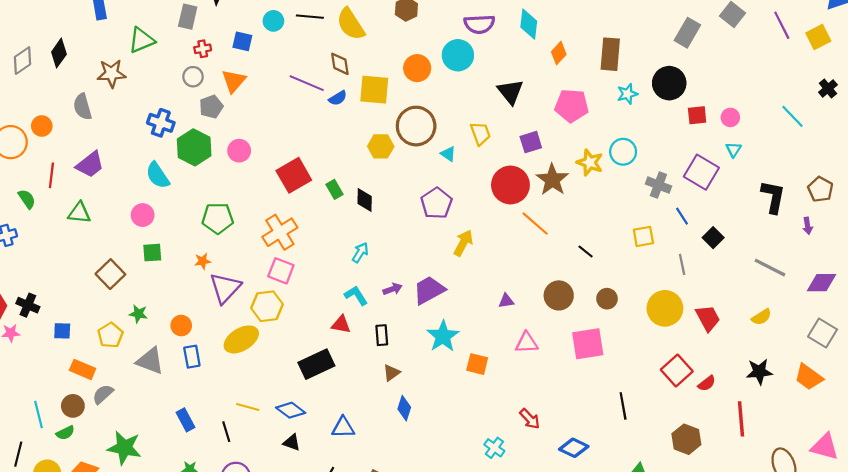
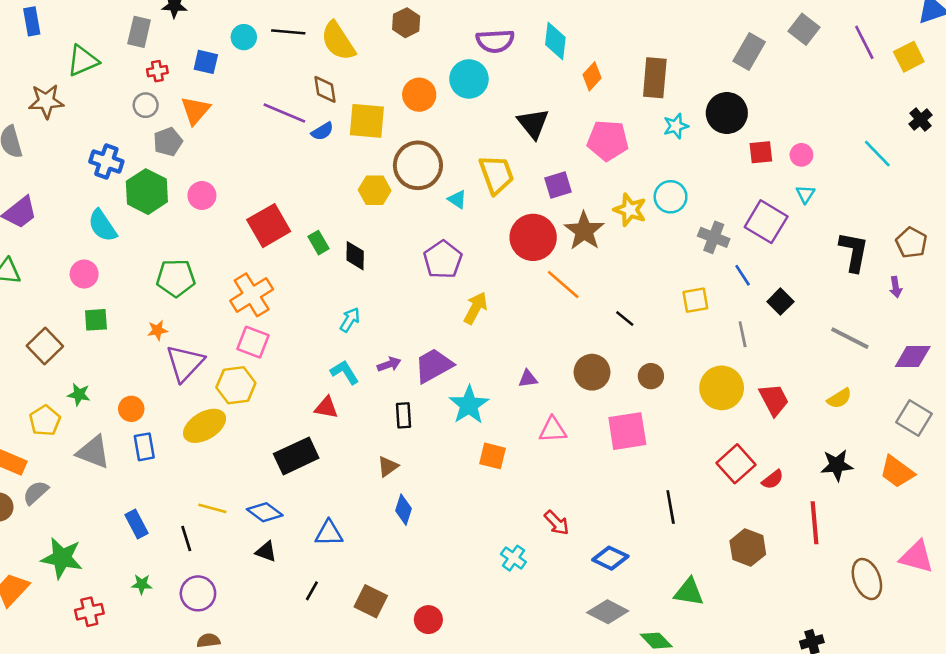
yellow trapezoid: (480, 134) -> (496, 175), size x1.4
black rectangle: (382, 335) -> (404, 415), moved
cyan star: (443, 336) -> (469, 405), moved

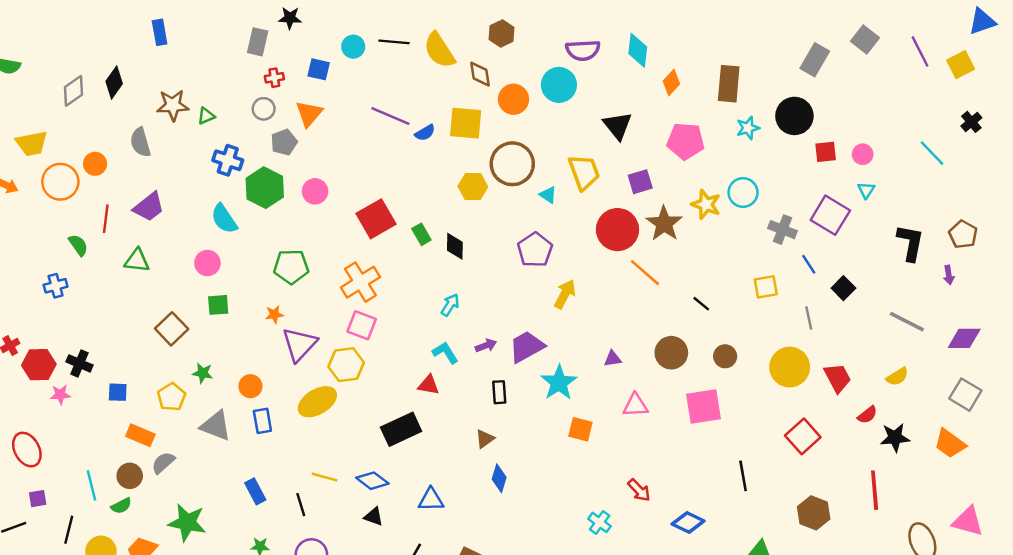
green triangle: (83, 61) -> (206, 116), moved, size x0.6
brown diamond: (325, 89) -> (480, 74), moved
red semicircle: (773, 480) -> (867, 415), moved

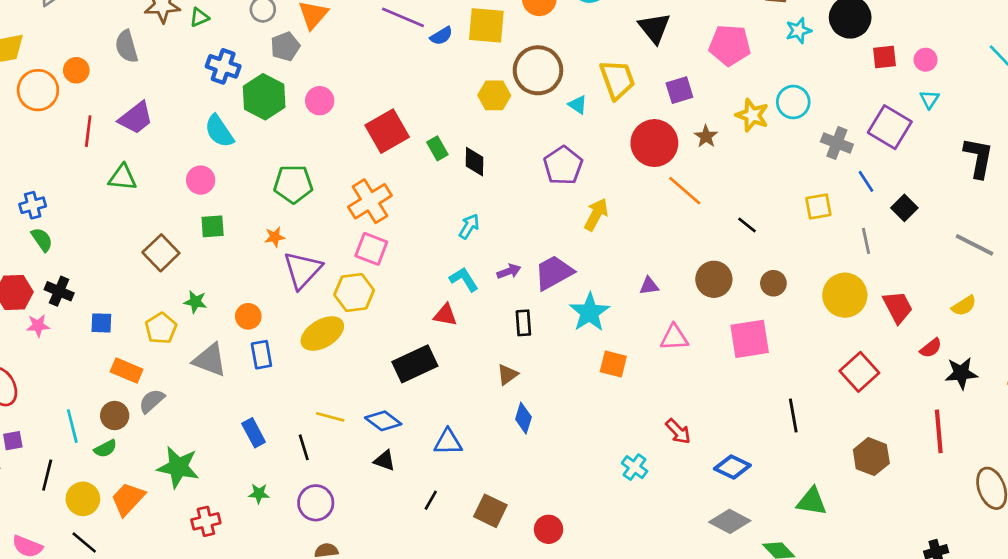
brown star: (664, 224) -> (706, 136), size x0.6
green semicircle: (78, 245) -> (42, 240), moved

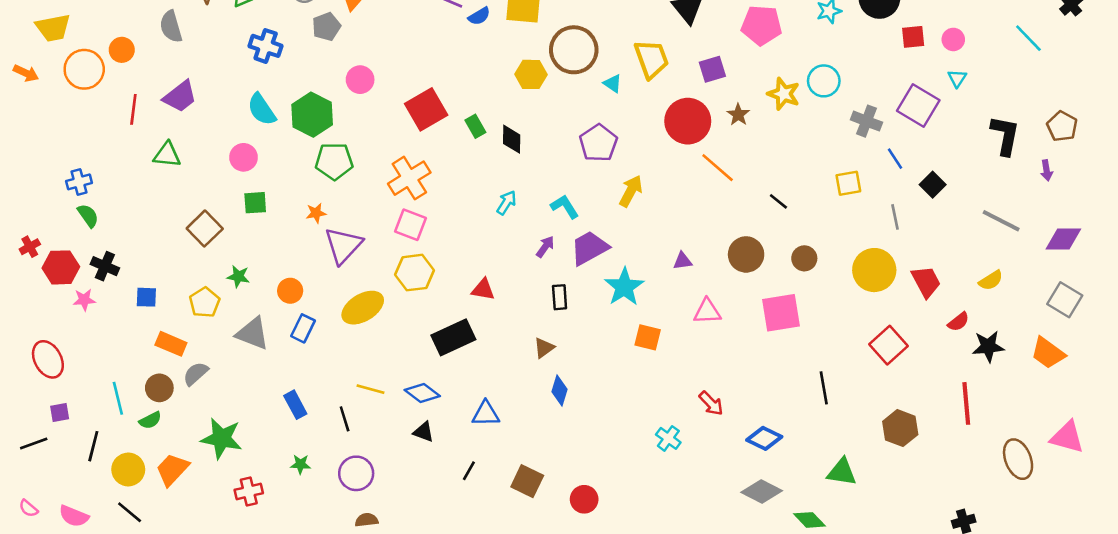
green hexagon: (264, 97) -> (312, 115), moved
purple arrow: (509, 271) -> (545, 247), turned -35
cyan L-shape: (464, 279) -> (565, 207), moved
yellow hexagon: (354, 293) -> (414, 273), moved
blue rectangle: (261, 355) -> (303, 328), turned 36

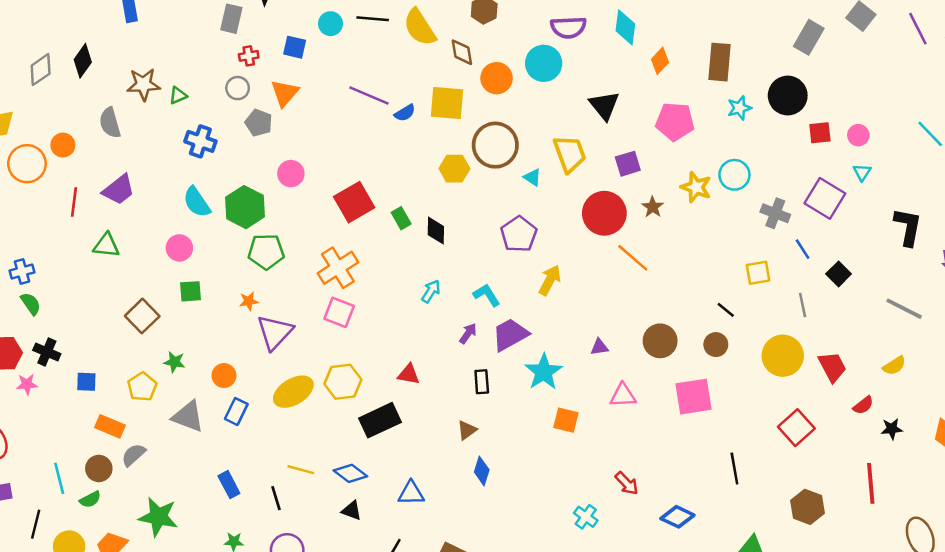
gray pentagon: (326, 27) -> (259, 123), turned -30
black line: (778, 201) -> (726, 310), moved
yellow hexagon: (414, 273) -> (343, 382), moved
black star: (988, 346) -> (892, 429), size x0.7

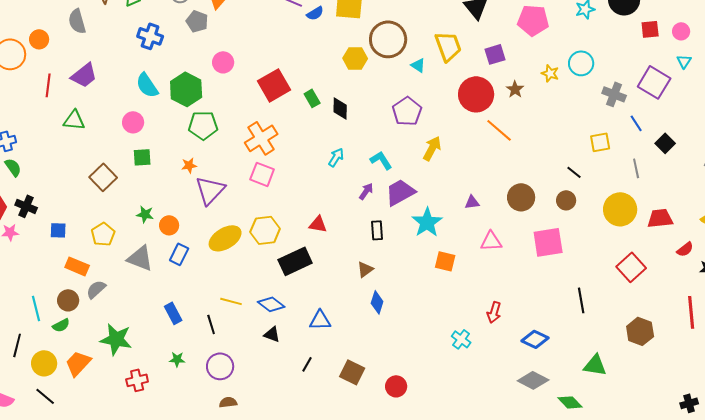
yellow star: (696, 187) -> (550, 73), size x0.7
green star: (174, 362) -> (145, 214), moved
red trapezoid: (832, 367) -> (660, 218), turned -68
red arrow: (627, 483) -> (494, 312), turned 60

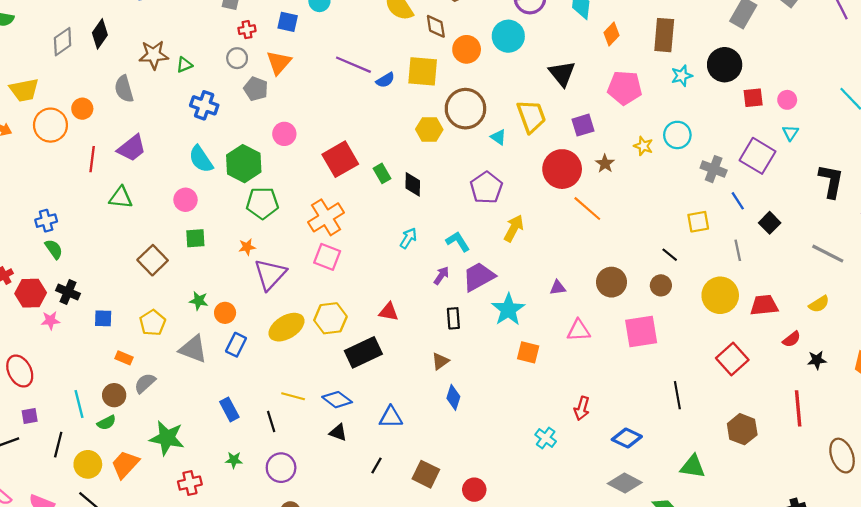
orange rectangle: (77, 266) -> (124, 358), size x0.7

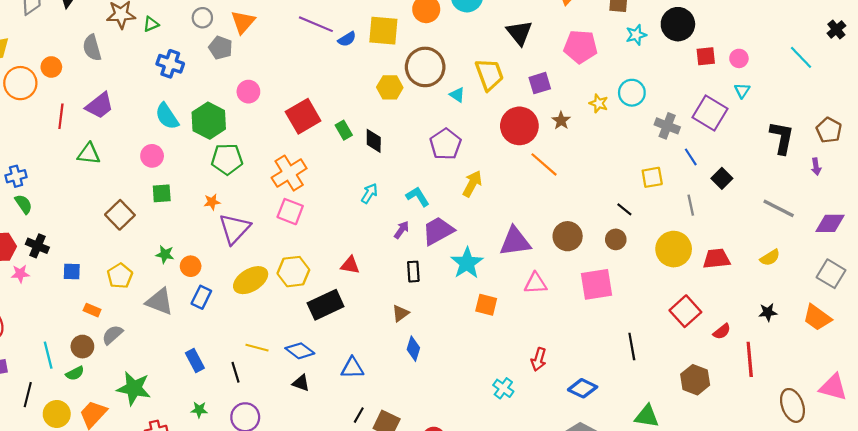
purple triangle: (558, 288) -> (515, 242), size x2.0
red semicircle: (792, 339) -> (722, 332), moved
black line: (377, 465) -> (359, 415), moved

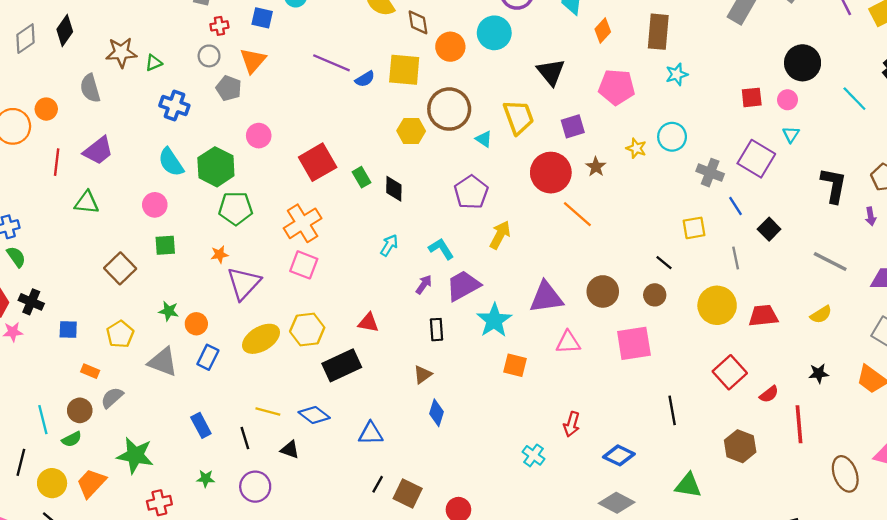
black circle: (678, 24) -> (803, 63), moved
black triangle: (301, 383) -> (290, 450), moved

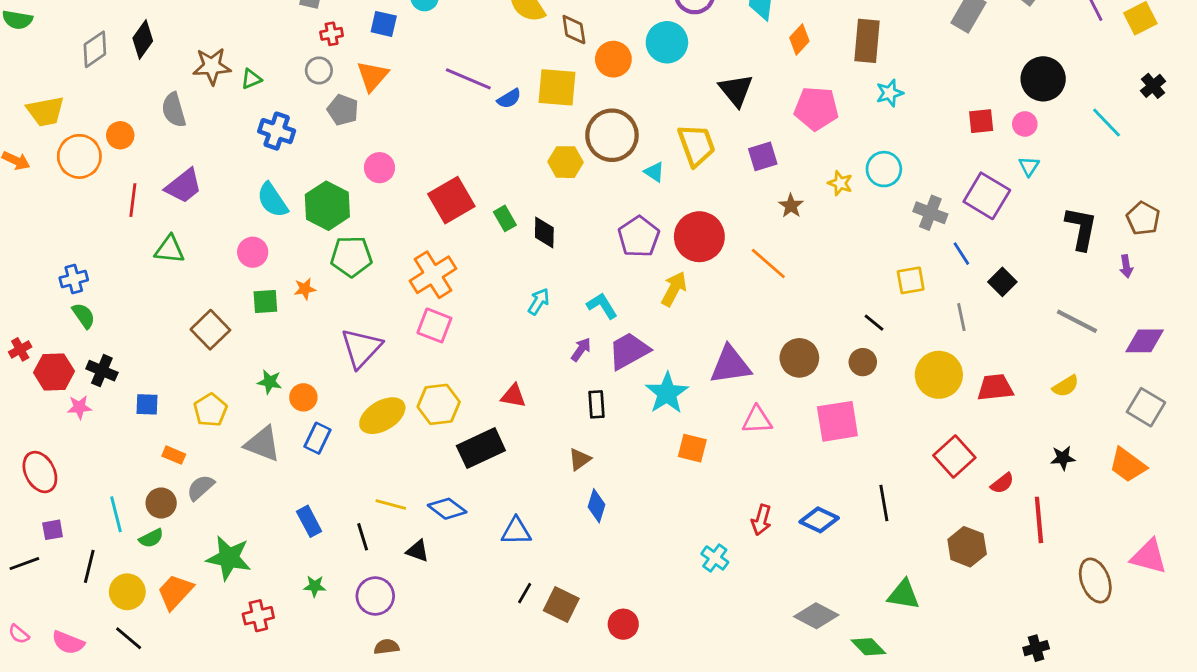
red circle: (551, 173) -> (699, 237), moved
orange star: (219, 255) -> (305, 289), moved
blue diamond: (619, 455) -> (819, 520), moved

